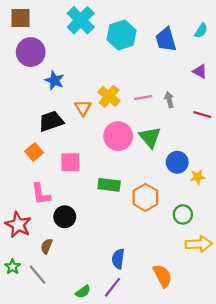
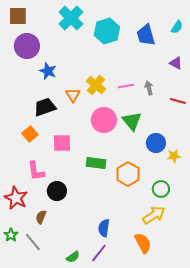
yellow arrow: (199, 244) -> (154, 215), moved, turned -30

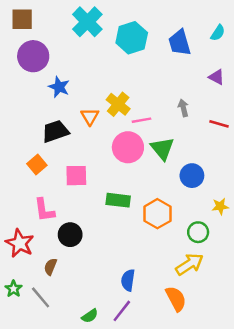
pink line: (126, 86) -> (142, 120), moved
yellow star: (174, 156) -> (220, 206), moved

